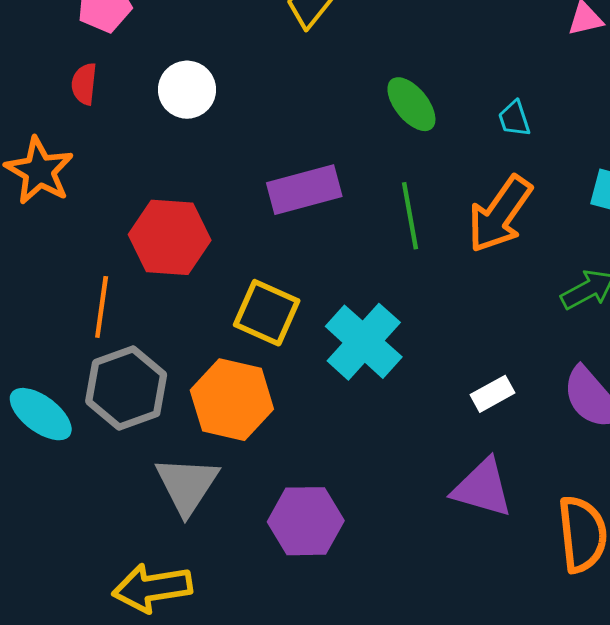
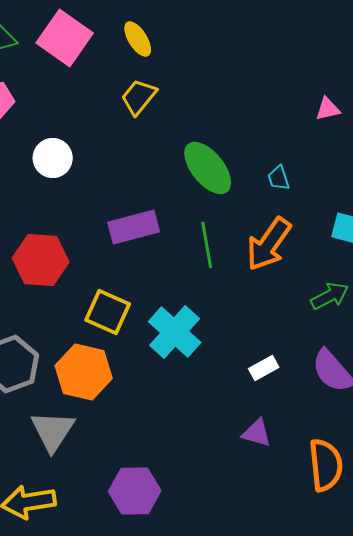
green ellipse: (411, 104) -> (208, 168), size x1.4
purple triangle: (482, 488) -> (257, 433), size x0.7
purple hexagon: (306, 521) -> (135, 491), moved

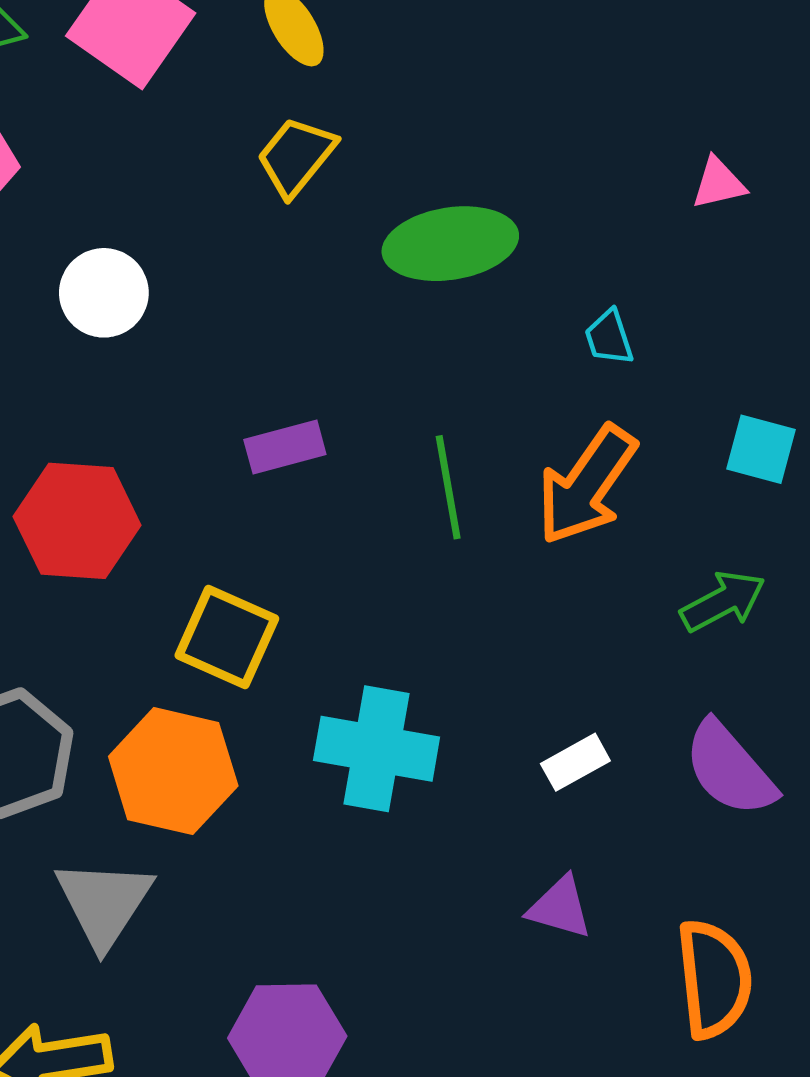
green ellipse: (208, 168) -> (450, 244), moved, turned -60
purple rectangle: (134, 227) -> (285, 447), size x0.7
cyan cross: (175, 332) -> (377, 749), moved, turned -32

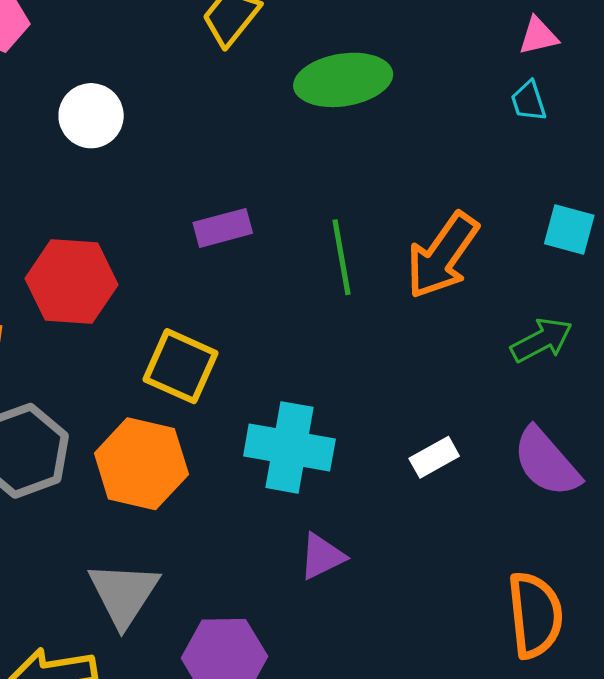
cyan trapezoid: (609, 337) -> (529, 101), moved
gray triangle: (104, 903) -> (124, 594), moved
purple triangle: (560, 907) -> (322, 556), moved, turned -42

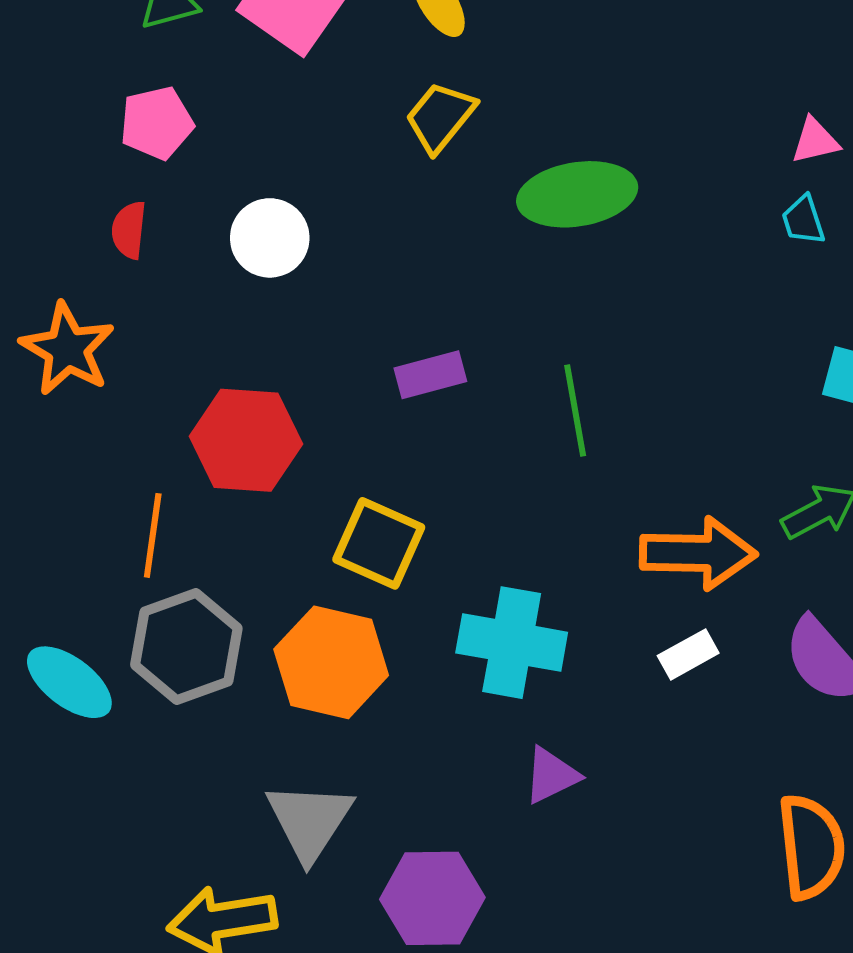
orange arrow: (442, 256) -> (698, 553), moved, turned -124

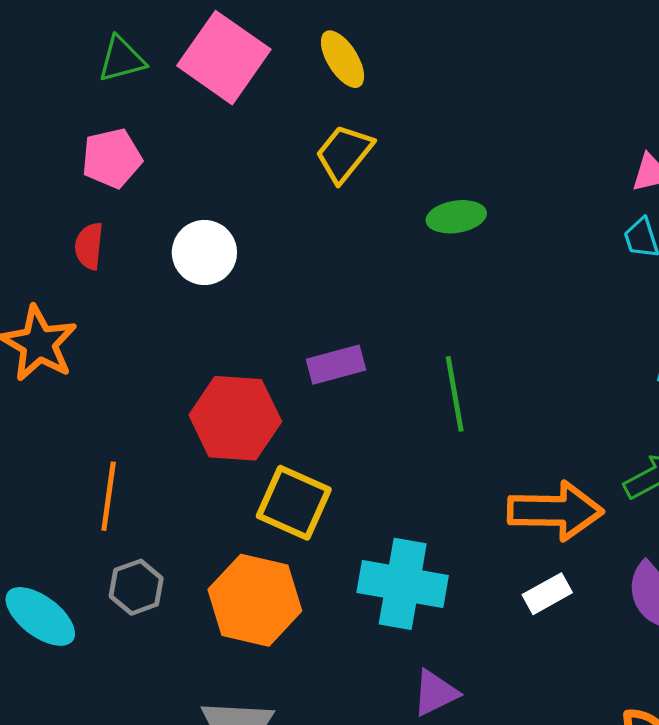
green ellipse: (577, 194) -> (456, 217), size x0.6
red hexagon: (246, 440) -> (235, 418), moved
gray hexagon: (186, 646) -> (136, 587), size x0.6

